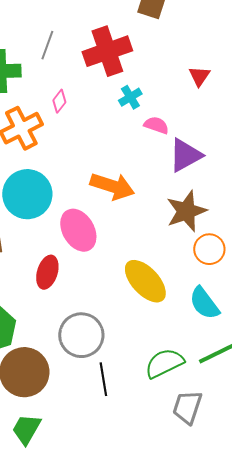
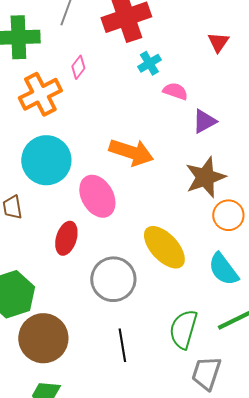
purple triangle: (185, 155) -> (204, 121), size x0.7
gray circle: (81, 335) -> (113, 279), moved
green semicircle: (164, 363) -> (183, 329), turned -48

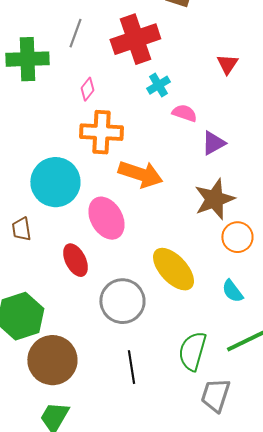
orange cross: (40, 94) -> (101, 132), moved, turned 30
red ellipse: (66, 238) -> (75, 260), turned -44
cyan semicircle: (223, 269) -> (232, 291), size x0.7

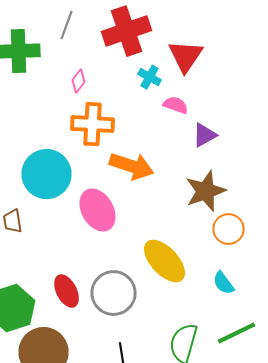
red triangle: (227, 64) -> (186, 56), moved, size x1.6
cyan cross: (158, 85) -> (150, 77), turned -30
red ellipse: (75, 260) -> (66, 291), moved

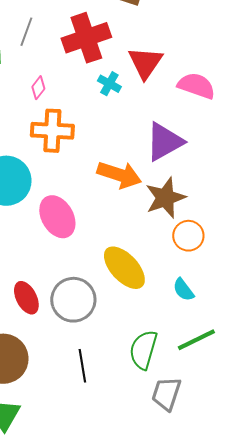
pink semicircle: (176, 105) -> (196, 86), moved, size x1.5
purple triangle: (204, 135) -> (164, 142), size x1.6
orange arrow: (132, 166) -> (119, 175), moved

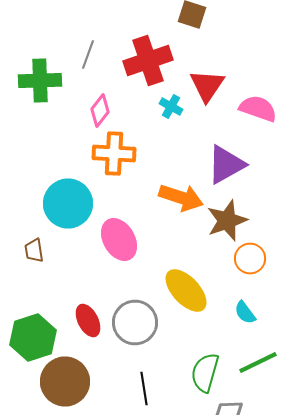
pink diamond: (38, 88) -> (100, 110), size x1.4

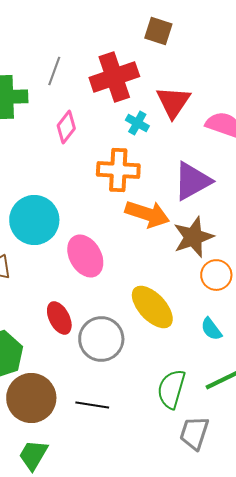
orange cross: (114, 154) -> (118, 170), moved
red ellipse: (88, 320) -> (59, 318), moved
black line: (144, 388) -> (92, 405), moved, turned -72

